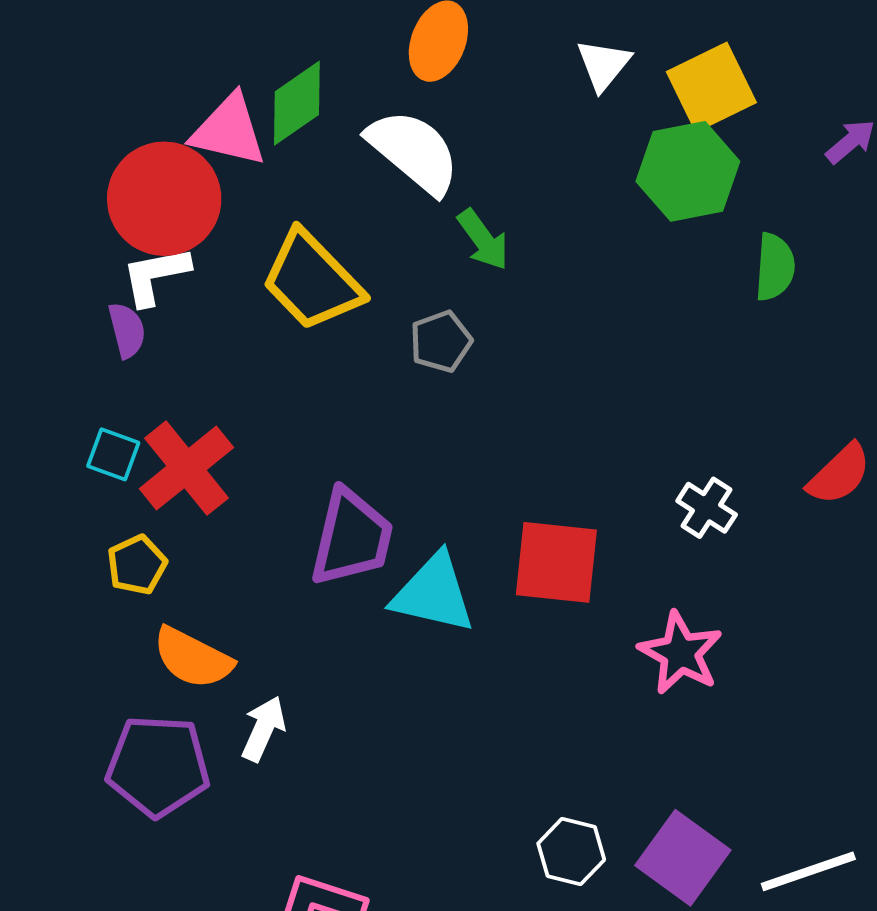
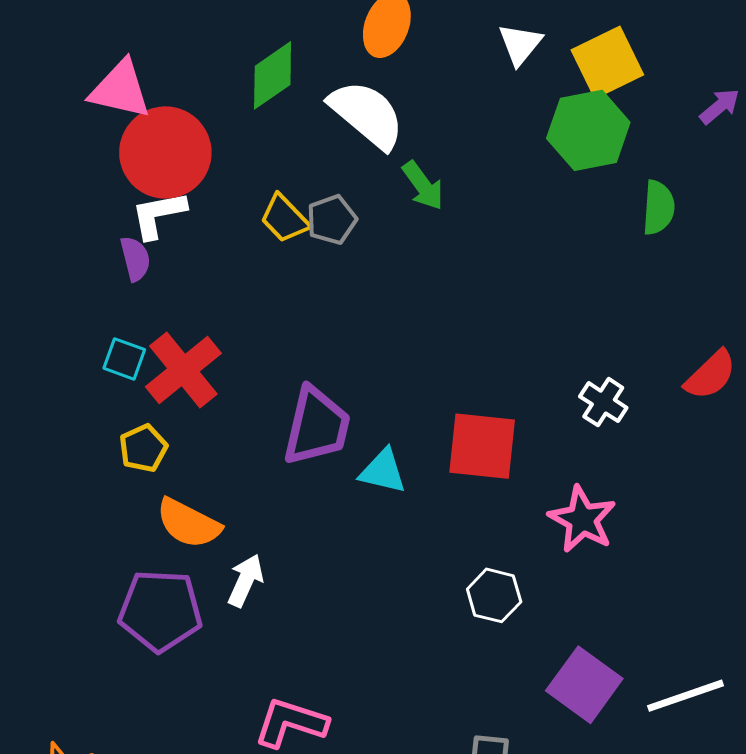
pink triangle: (229, 130) -> (120, 89), moved
yellow trapezoid: (312, 281) -> (285, 219), size x0.6
gray pentagon: (441, 341) -> (332, 220), moved
cyan triangle: (433, 593) -> (383, 471), size x0.7
white hexagon: (571, 852) -> (494, 595), moved

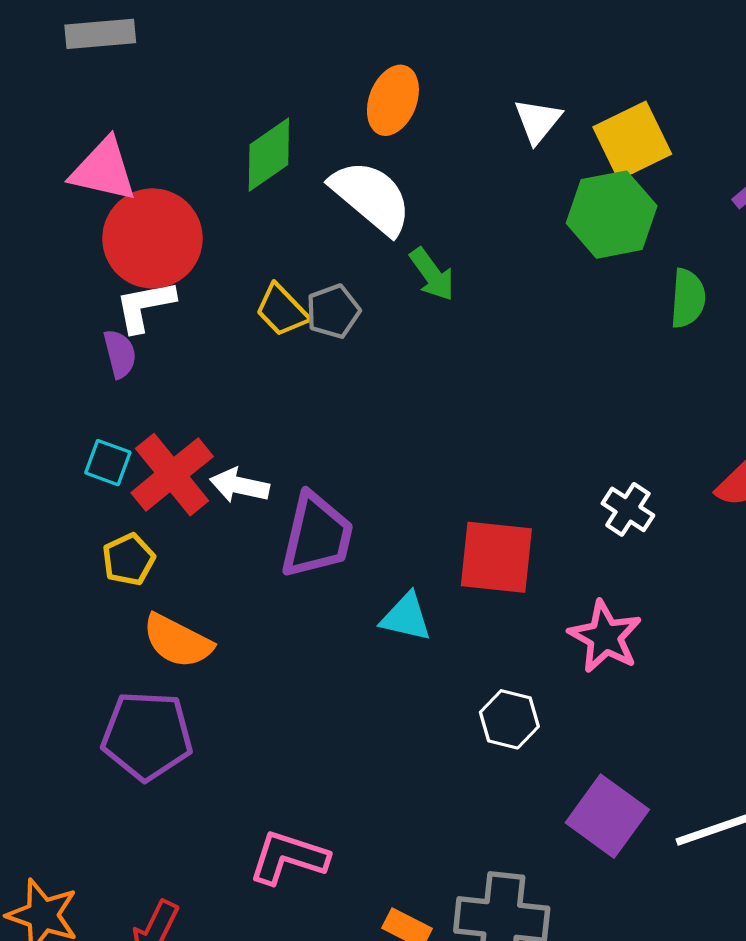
cyan triangle: (383, 471) -> (406, 617), moved
white arrow: (246, 580) -> (240, 485), moved, turned -102

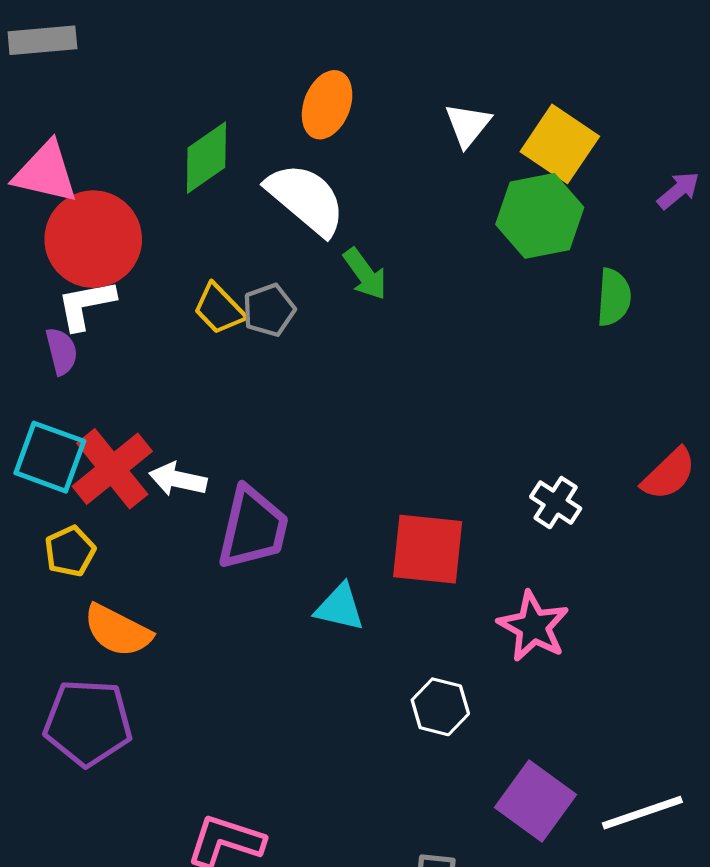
yellow square: (632, 141) -> (560, 144), turned -30
cyan square: (108, 463) -> (50, 457), size x1.6

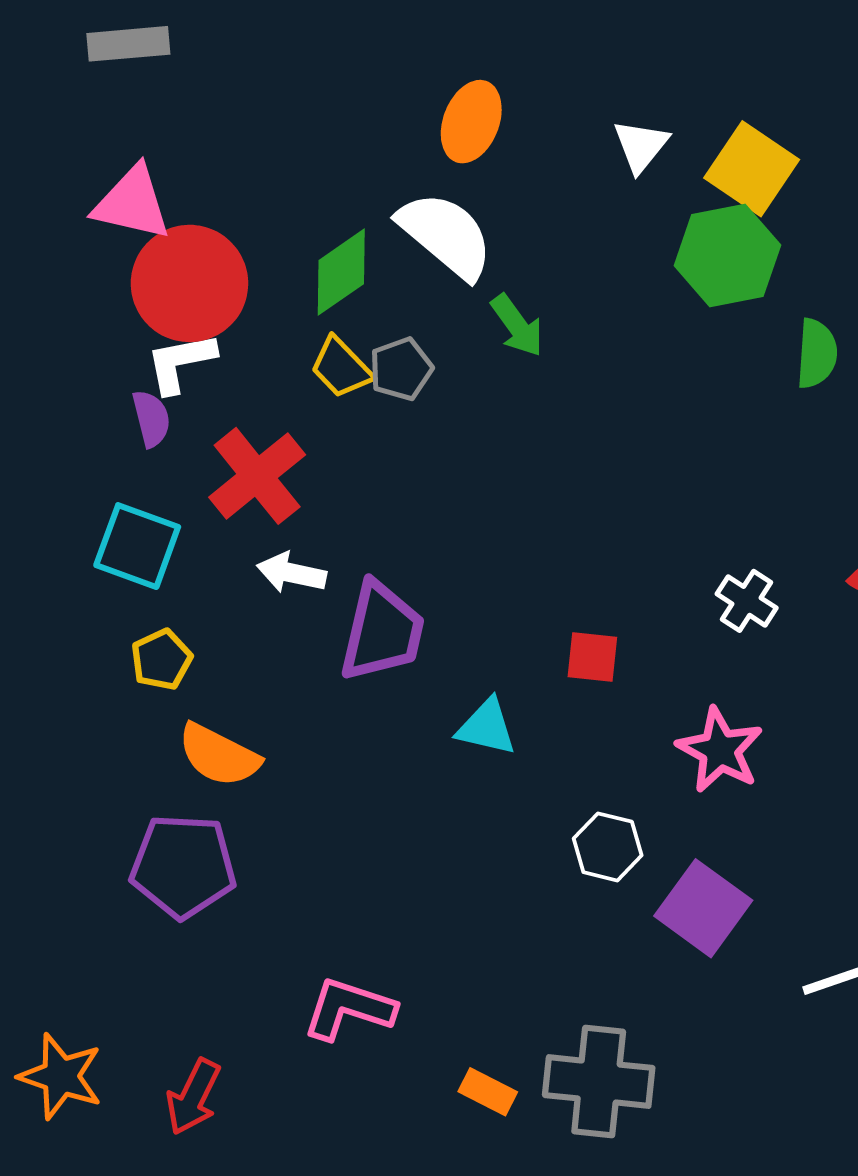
green diamond: (206, 158) -> (341, 272), moved
red cross: (112, 469) -> (257, 476), moved
red square: (428, 549) -> (592, 657), size x0.6
purple square: (536, 801) -> (703, 908), moved

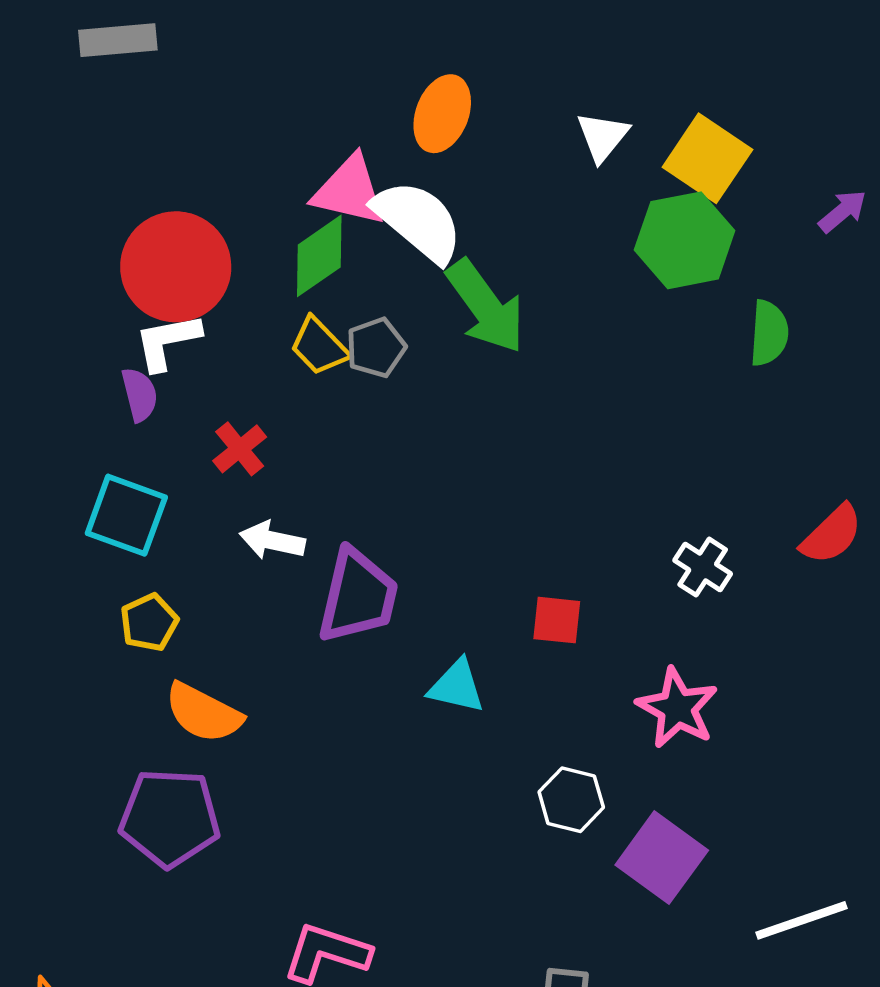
pink triangle: (132, 203) -> (349, 191), moved
green arrow: (517, 326) -> (486, 307), size x1.6
red cross: (257, 476) -> (240, 449), size x0.6

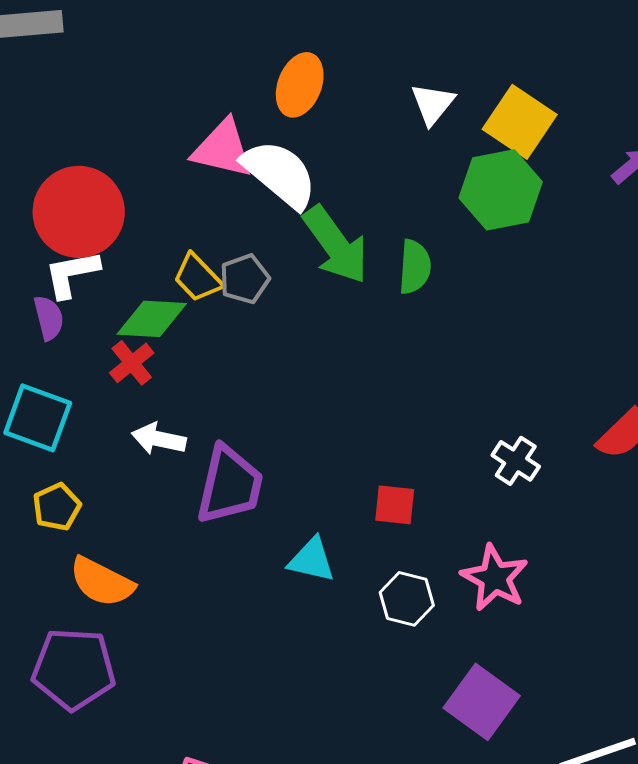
green diamond: (319, 256) -> (152, 319), moved, turned 38
green semicircle: (769, 333) -> (415, 267), moved
white hexagon: (571, 800) -> (407, 599), moved

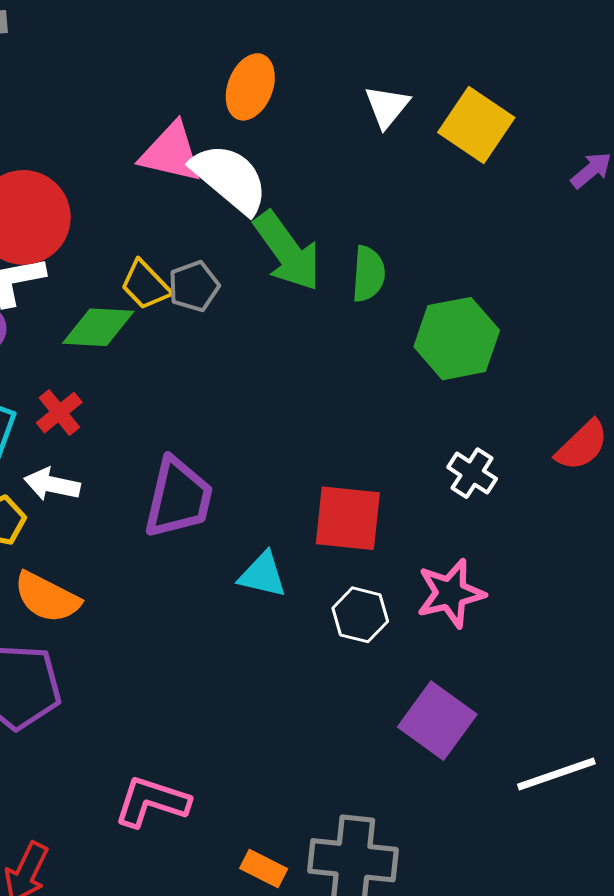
green hexagon: (501, 190) -> (457, 339), moved
red cross: (132, 363) -> (59, 413), moved
white arrow: (159, 439) -> (52, 484), moved
red square: (395, 505) -> (348, 518), size x1.6
pink star: (495, 578) -> (451, 593), turned 30

